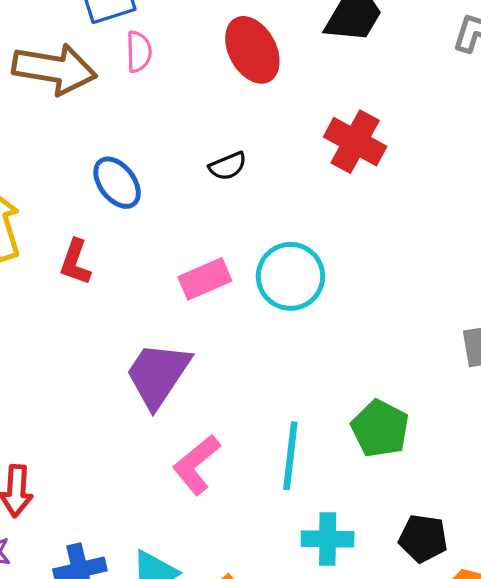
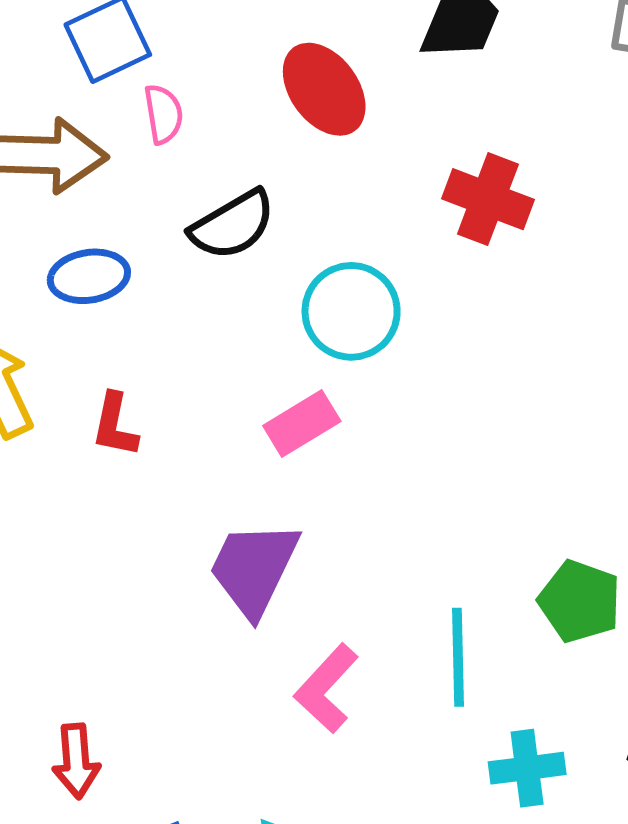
black semicircle: (228, 166) -> (233, 225), moved, size x1.6
blue ellipse: (117, 183) -> (89, 276), moved, turned -54
cyan circle: (290, 276) -> (351, 311), moved

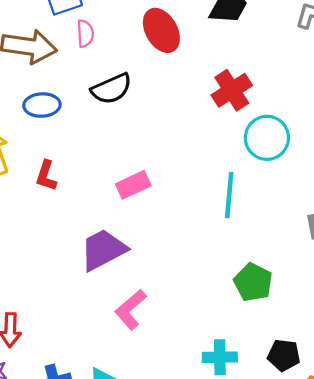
red cross: (488, 199) -> (232, 90), turned 30
cyan circle: (351, 311) -> (267, 138), moved
purple trapezoid: (254, 569) -> (103, 250), turned 30
cyan line: (458, 657) -> (229, 195), moved

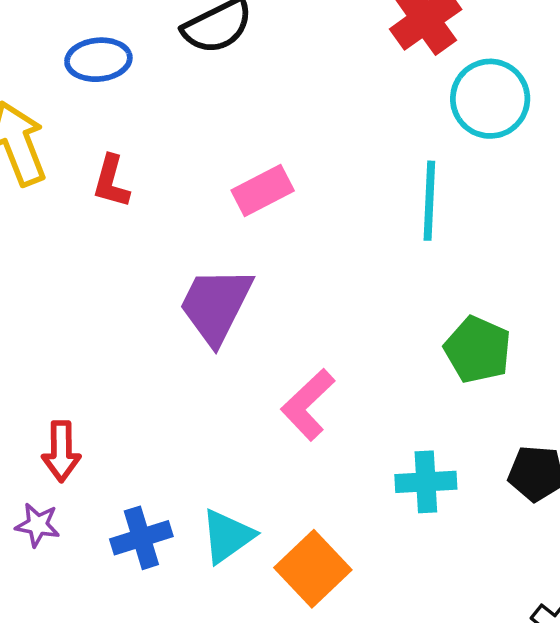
purple trapezoid: (103, 250) -> (216, 305), turned -33
pink L-shape: (131, 309) -> (308, 405), moved

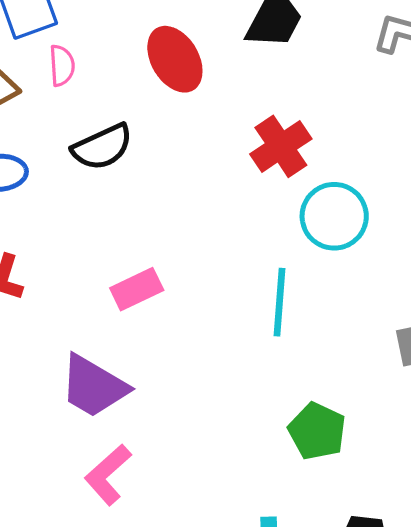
purple trapezoid: (216, 305) -> (94, 386), turned -88
pink L-shape: (308, 405) -> (108, 475), moved

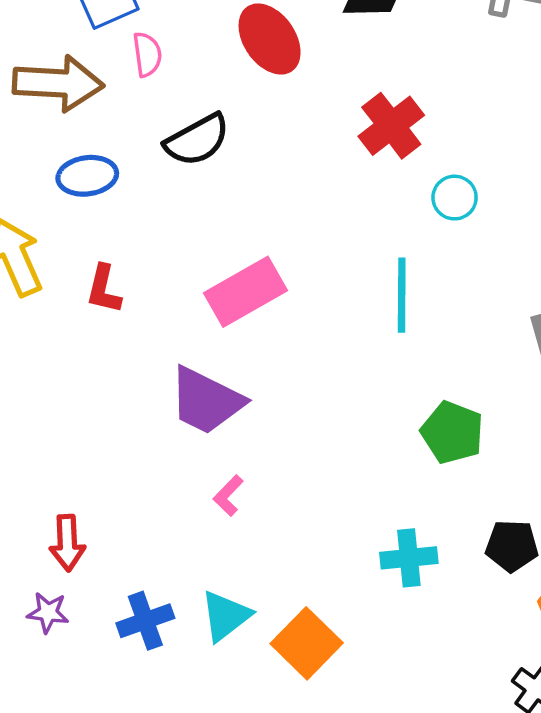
cyan circle: (334, 216) -> (455, 198), size x0.6
pink rectangle: (137, 289) -> (246, 292), size x1.4
pink L-shape: (108, 475) -> (228, 496), size x0.6

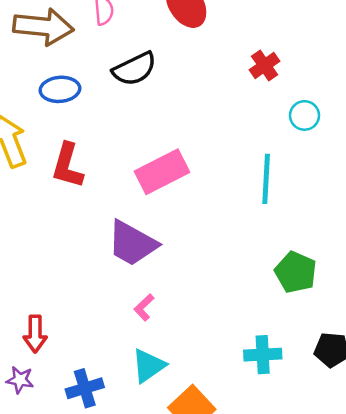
red cross: (391, 126) -> (265, 65), size x0.7
red L-shape: (104, 289) -> (67, 166), size x1.4
cyan triangle: (226, 616) -> (148, 366), moved

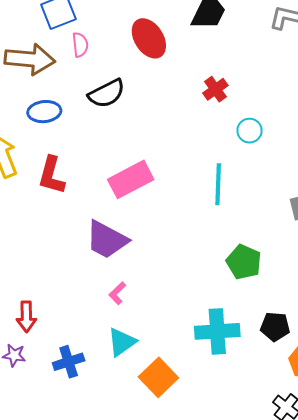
cyan cross: (263, 355) -> (217, 331), size x1.4

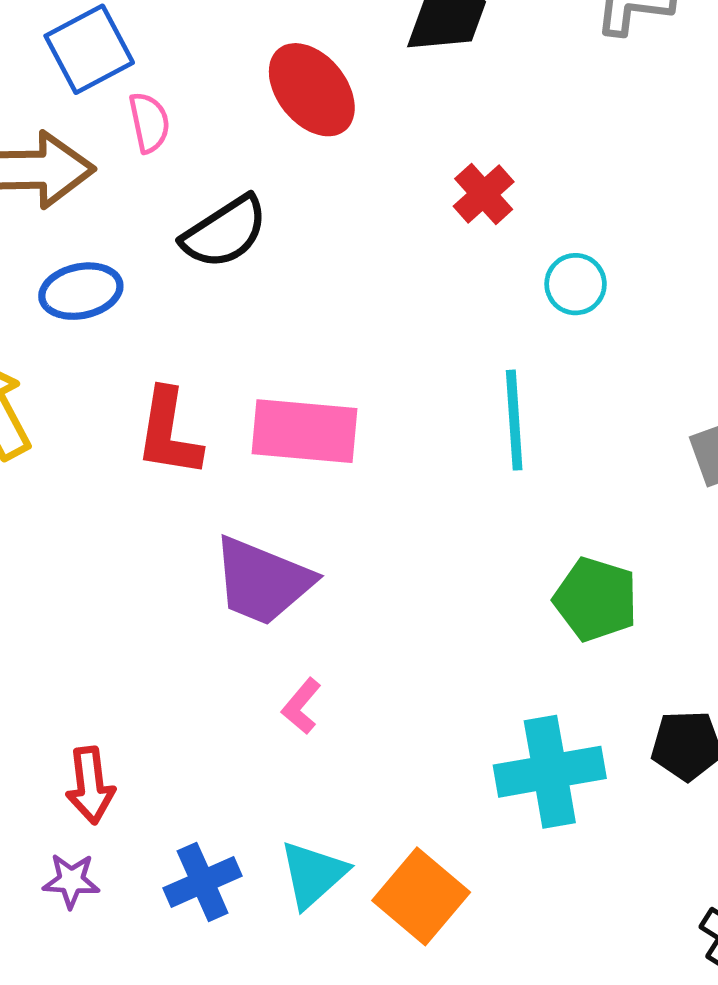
red L-shape: (51, 175) -> (169, 433), moved
pink rectangle: (131, 179) -> (304, 431), turned 39
cyan triangle: (122, 342) -> (313, 874), moved

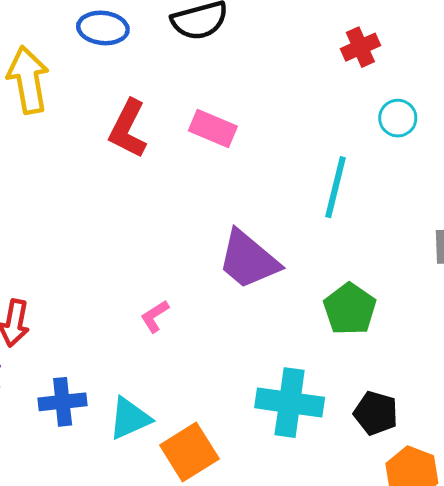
pink rectangle: (304, 431) -> (213, 129), moved, size x0.7
purple trapezoid: (262, 581) -> (248, 260), moved

